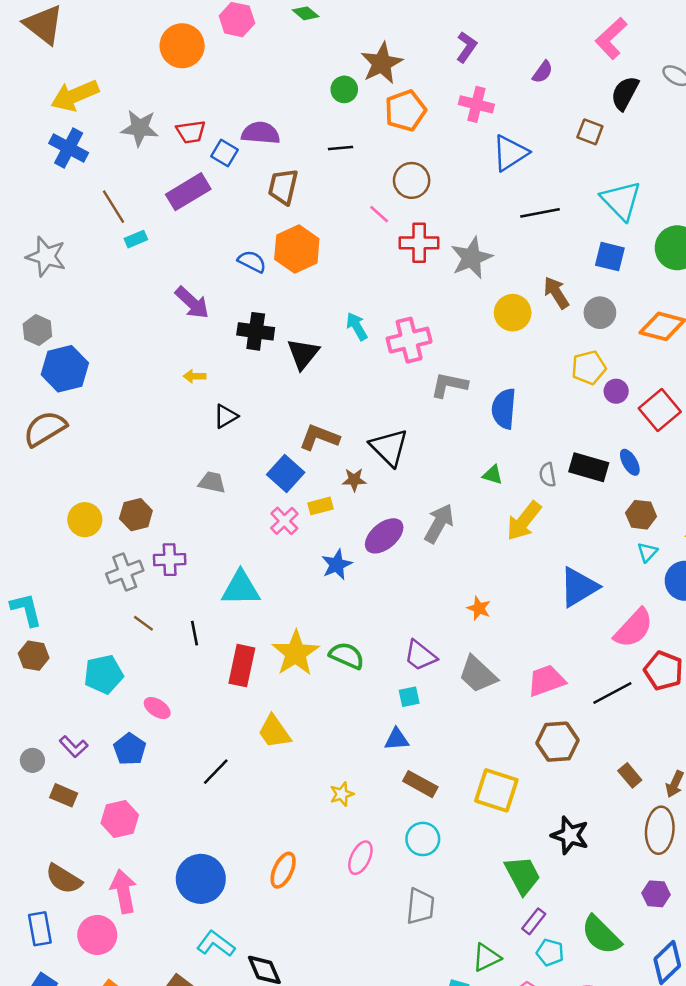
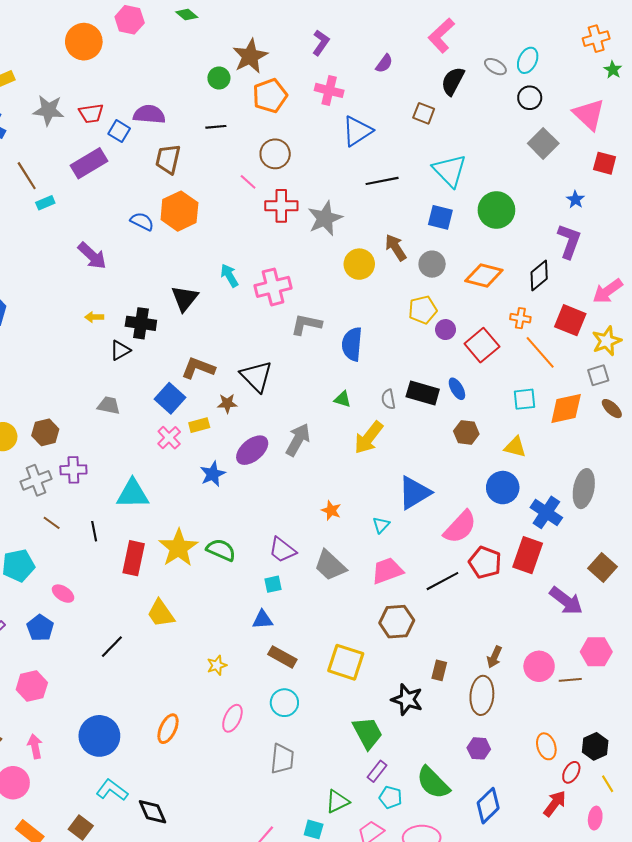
black cross: (256, 331) -> (141, 323), moved
cyan triangle: (647, 552) -> (381, 525), moved
brown rectangle: (630, 775) -> (439, 670), moved, turned 54
pink arrow: (123, 891) -> (35, 746), size x0.7

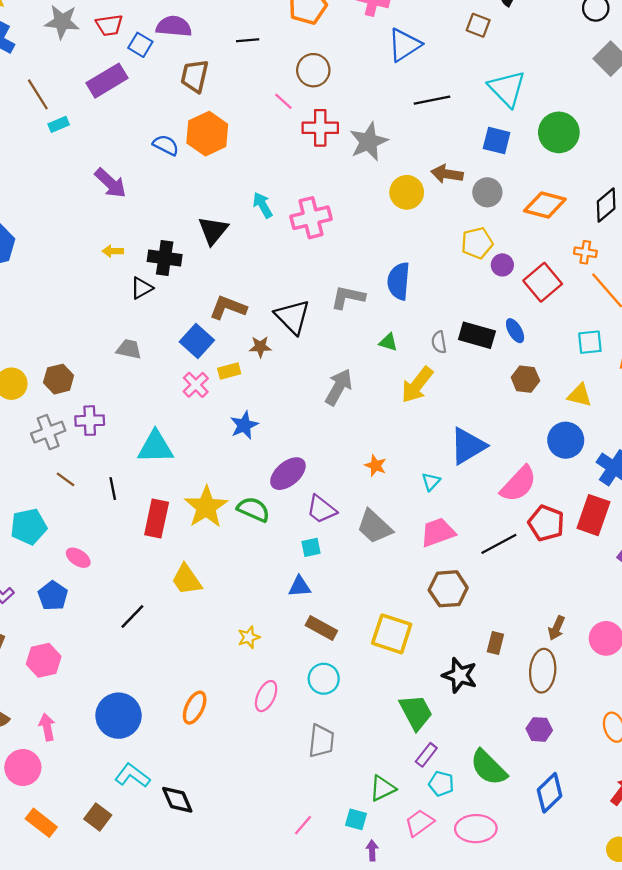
brown arrow: (396, 247) -> (447, 174), turned -48
gray L-shape: (306, 324) -> (348, 297), moved
purple ellipse: (252, 450) -> (288, 474), moved

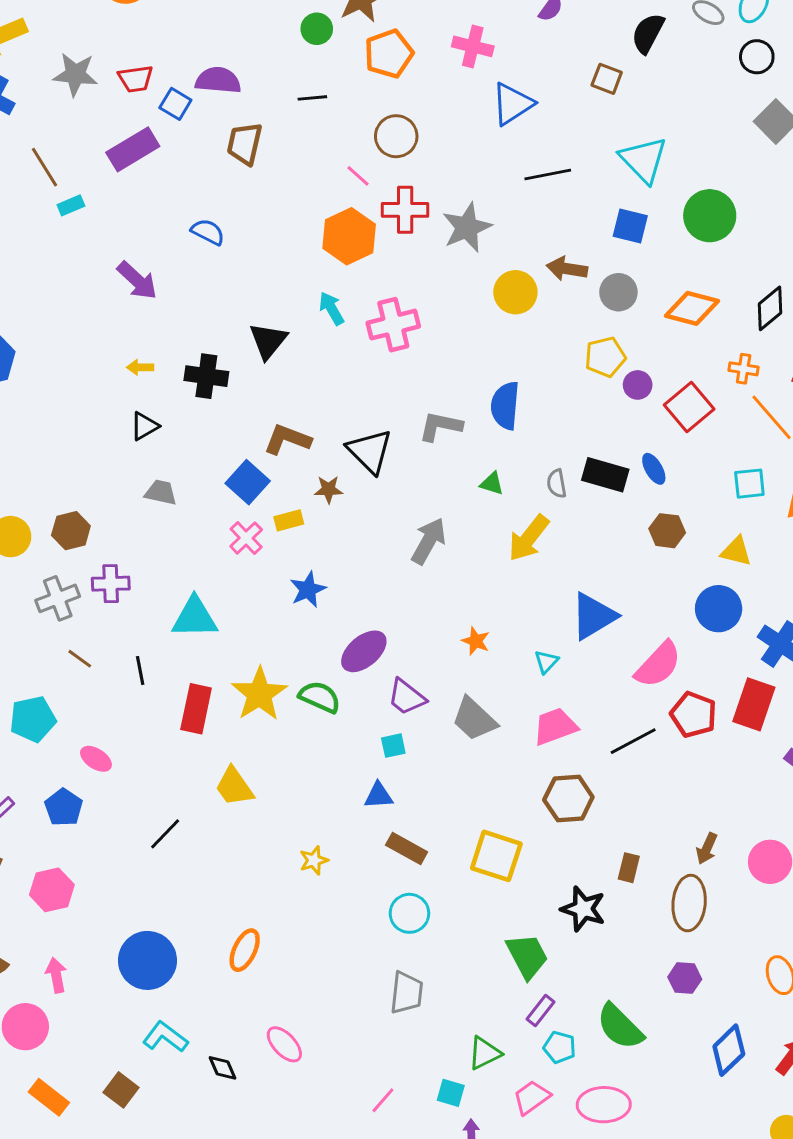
orange hexagon: (207, 134) -> (349, 236), moved
black triangle: (142, 288) -> (145, 426), moved
pink ellipse: (266, 696) -> (284, 1044), moved, turned -68
blue diamond: (550, 793) -> (729, 1050), moved
black diamond: (177, 800) -> (223, 1068), size x0.7

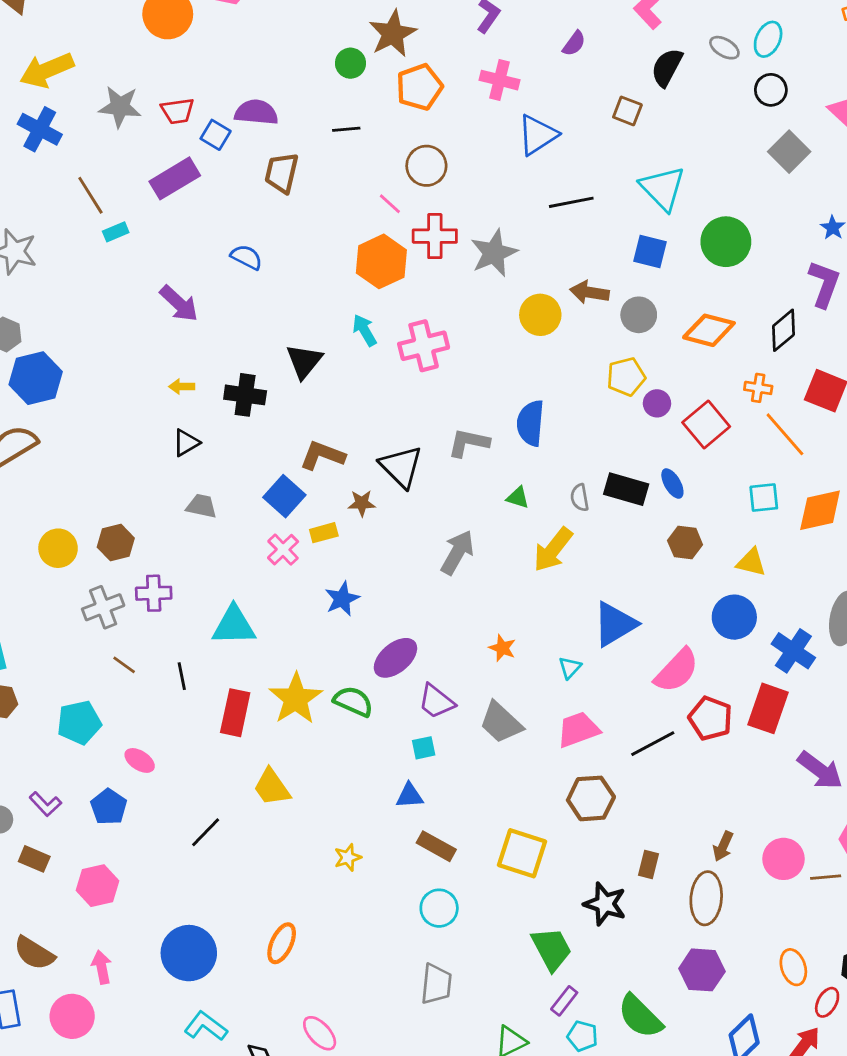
purple hexagon: (685, 978) -> (702, 970), size x1.4

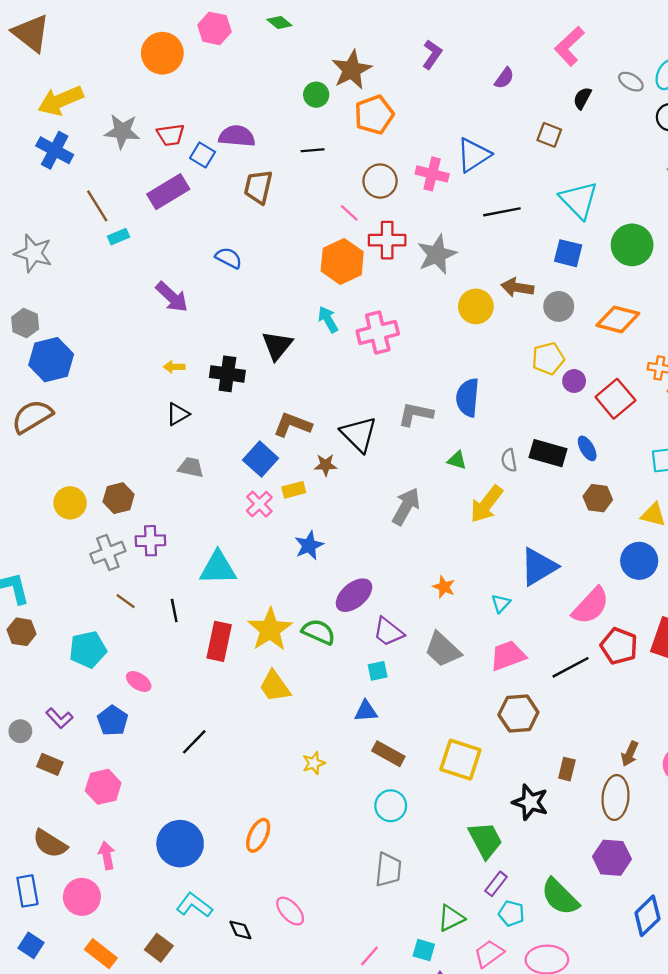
black semicircle: (667, 67) -> (582, 98), size x0.7
pink cross: (500, 80) -> (432, 174), moved
yellow trapezoid: (272, 787) -> (275, 686), moved

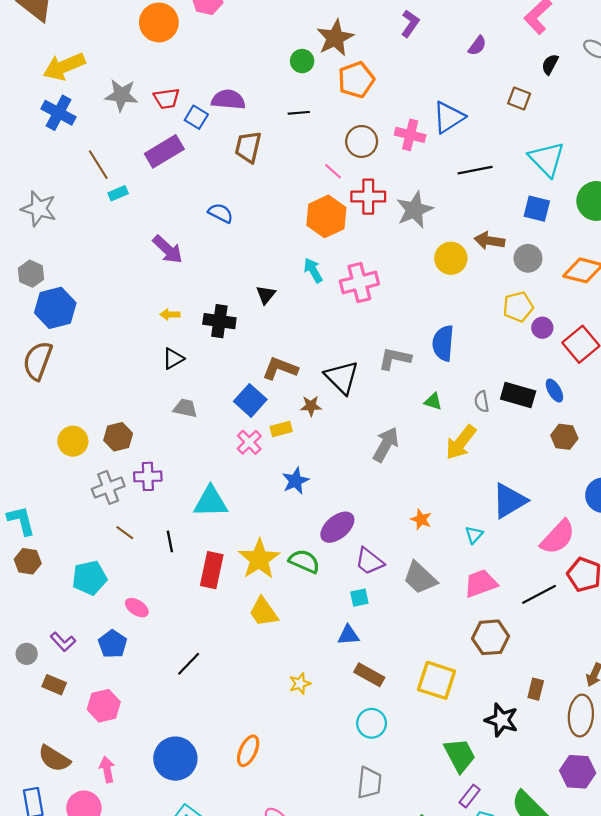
black triangle: (277, 345) -> (266, 295), size x0.7
brown semicircle: (32, 416) -> (38, 361), turned -39

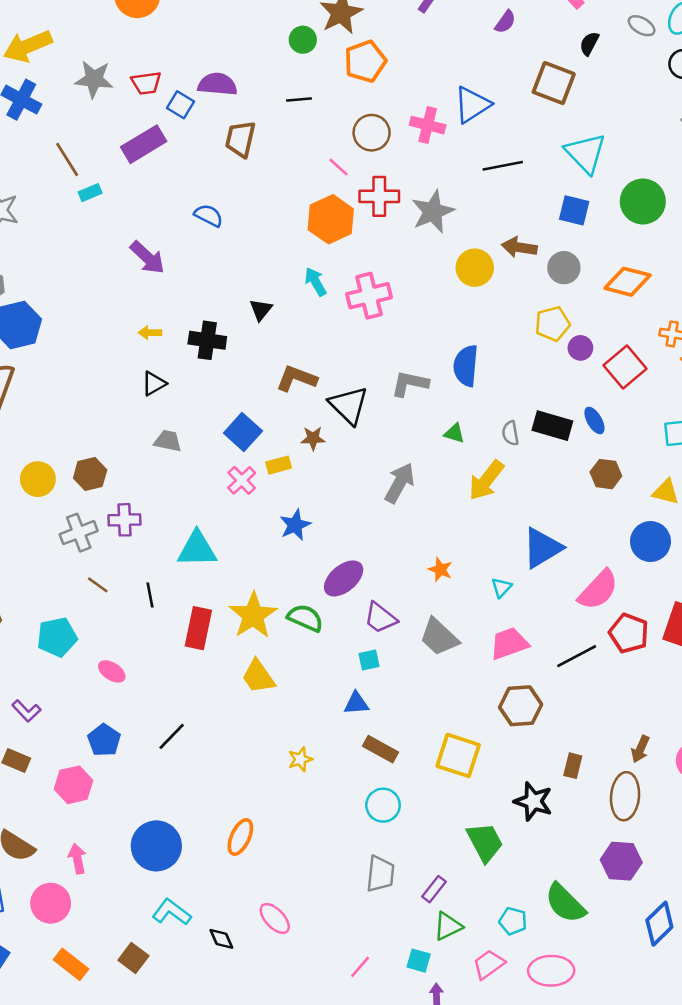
brown square: (519, 98) -> (554, 83), size x1.6
brown L-shape: (280, 368) -> (296, 378), moved
blue pentagon: (113, 644) -> (104, 740), moved
purple rectangle: (470, 796) -> (434, 889), moved

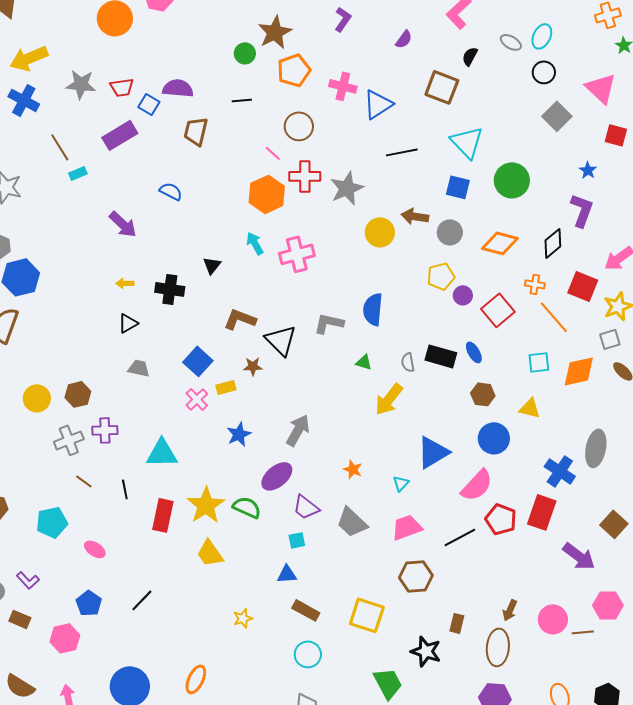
pink cross: (428, 125) -> (343, 86), moved
gray arrow: (400, 483) -> (298, 430), moved
blue circle: (650, 542) -> (494, 438), moved

